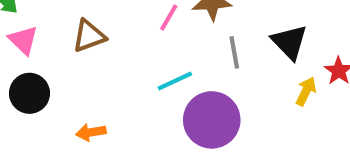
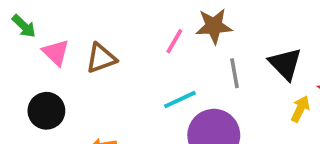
pink triangle: (23, 40) -> (56, 52), moved

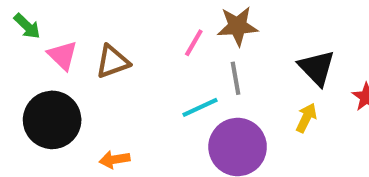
gray line: (234, 73) -> (235, 78), moved
yellow arrow: (300, 109) -> (306, 118), moved
black circle: (46, 111) -> (52, 120), size x1.4

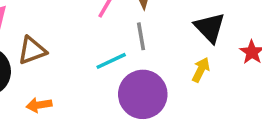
brown triangle: (113, 62) -> (32, 50), moved

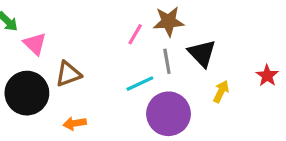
black triangle: (210, 28) -> (202, 53), moved

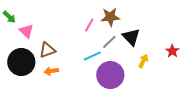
gray line: (167, 61) -> (109, 42), turned 56
orange arrow: (75, 123) -> (51, 71), moved

